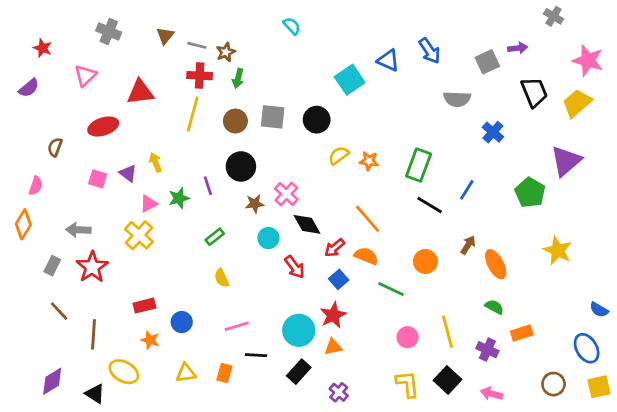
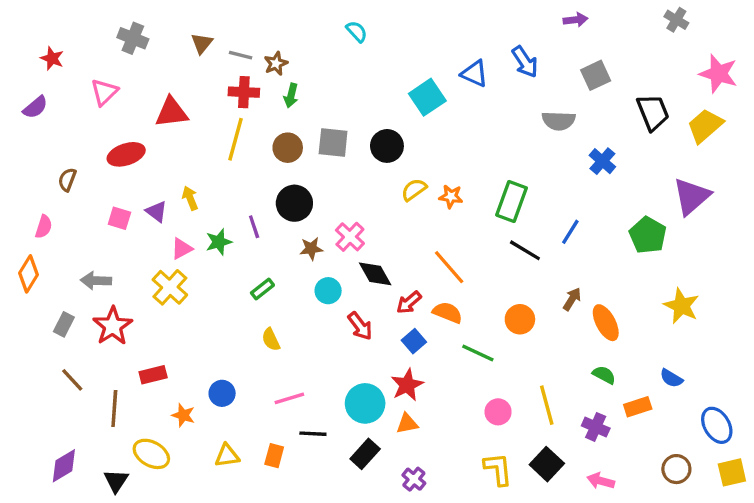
purple arrow: (518, 48) -> (575, 20), moved
red rectangle: (145, 306) -> (153, 375), moved
blue semicircle: (599, 310) -> (671, 378), moved
black triangle: (95, 394) -> (116, 481), turned 30

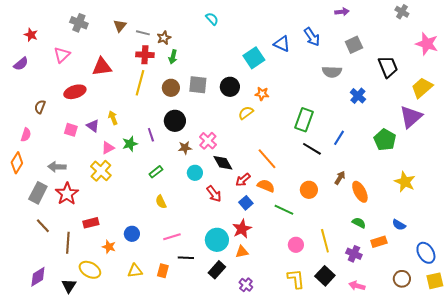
yellow trapezoid: (705, 126) -> (422, 88), moved
orange star: (451, 196) -> (262, 94), moved
gray rectangle: (64, 324) -> (38, 193), size x1.5

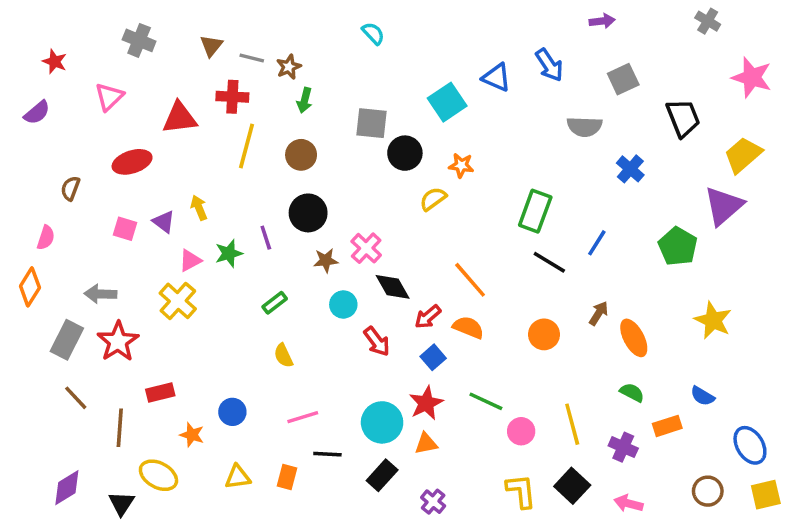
red cross: (145, 55) -> (232, 97), moved
gray square: (198, 85) -> (371, 123), moved
green line: (284, 210) -> (486, 401), moved

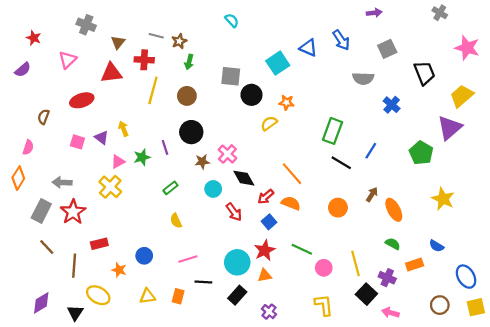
brown triangle: (211, 46) -> (118, 42), moved
black square: (572, 486) -> (366, 294), moved

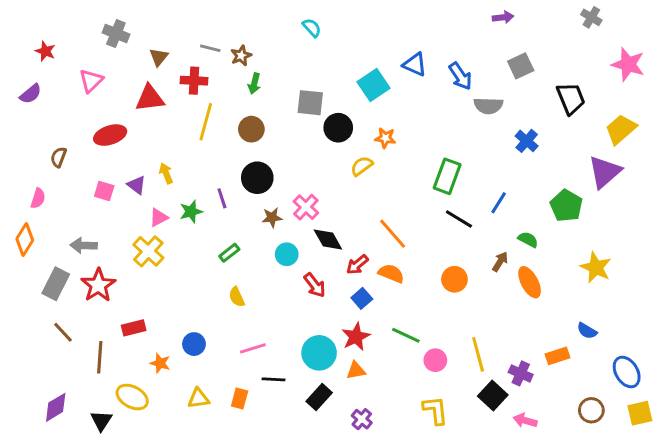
blue arrow: (341, 40) -> (460, 76), moved
green semicircle: (393, 244) -> (528, 240), moved

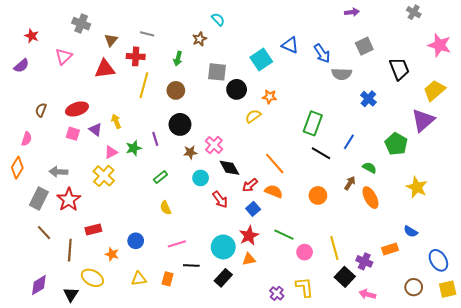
brown star: (241, 56) -> (200, 39), moved
red ellipse: (110, 135) -> (77, 109), moved
purple cross: (362, 419) -> (277, 293), moved

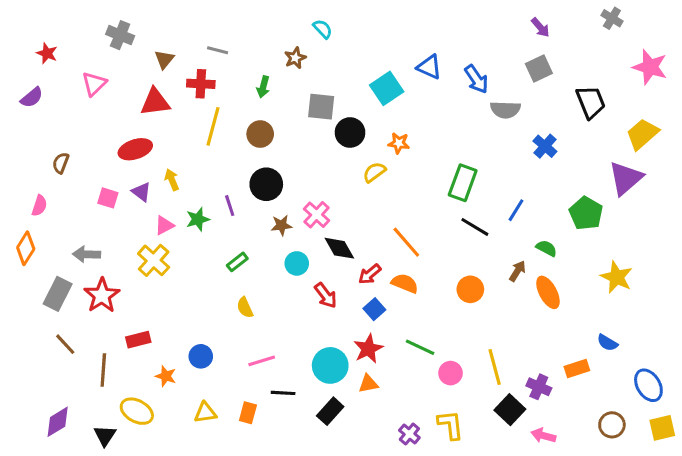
purple arrow: (352, 12) -> (540, 27), moved, turned 56
red ellipse: (77, 109) -> (135, 149), moved

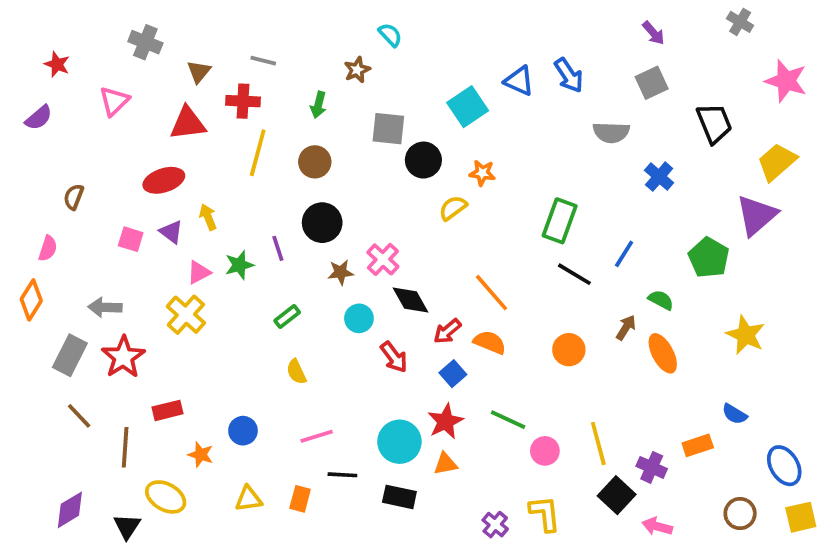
blue arrow: (476, 79) -> (569, 75), moved
black rectangle: (330, 411) -> (399, 497), turned 60

